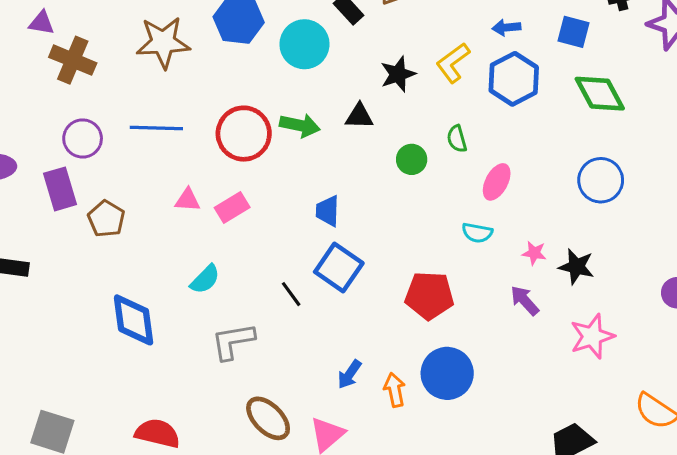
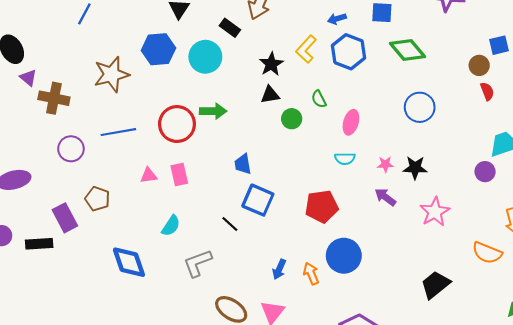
purple triangle: (42, 23) -> (28, 78), turned 42
black triangle: (359, 116) -> (270, 95), moved
purple rectangle: (60, 189) -> (65, 218), moved
pink rectangle: (232, 207) -> (179, 175), turned -60

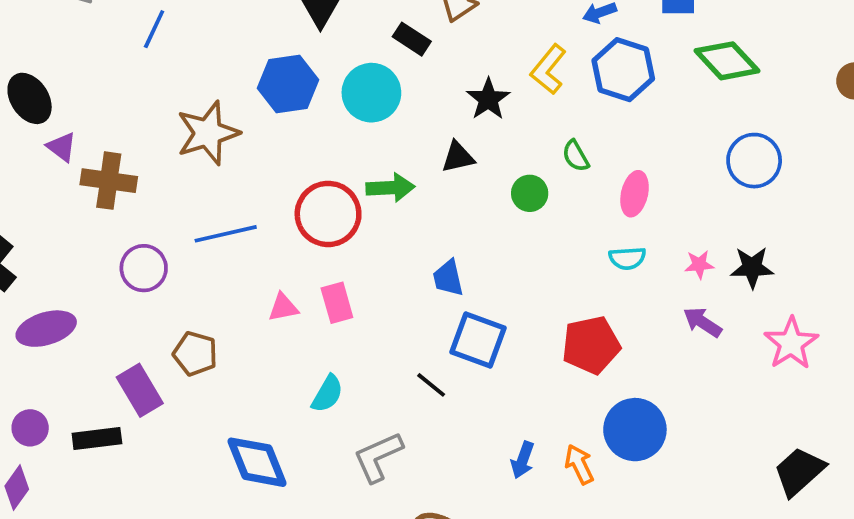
black triangle: (270, 95) -> (458, 157), moved

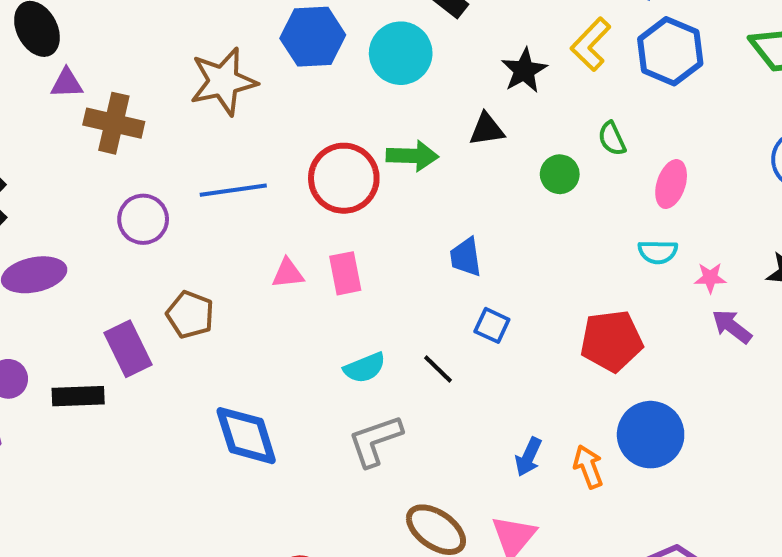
purple triangle: (62, 147) -> (67, 83), turned -44
pink star: (699, 265) -> (710, 278), moved
blue square: (478, 340) -> (492, 325), size x0.6
cyan semicircle: (327, 394) -> (365, 368), moved, turned 33

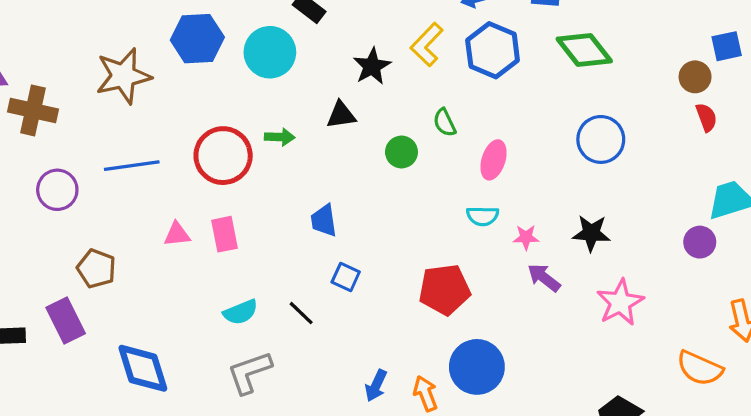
green arrow: (412, 156) -> (280, 137), size x0.7
purple rectangle: (128, 349) -> (66, 321), moved

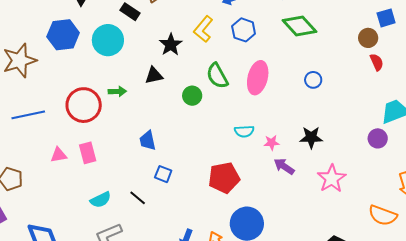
blue hexagon: (493, 50) -> (244, 30), size x0.7
green semicircle: (445, 123) -> (217, 76), size x1.5
blue circle: (601, 139) -> (313, 80), size x0.6
pink ellipse: (493, 160) -> (258, 78), moved, size x1.4

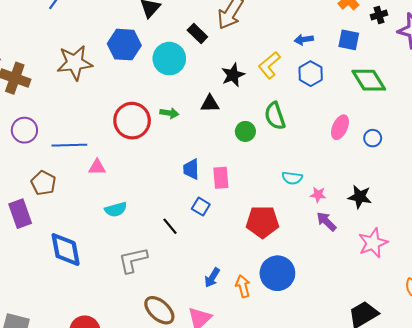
pink ellipse: (258, 78) -> (340, 127), moved, size x0.7
blue line: (28, 115) -> (69, 145), moved
pink rectangle: (88, 153) -> (221, 178), moved
cyan semicircle: (101, 200) -> (116, 209), moved

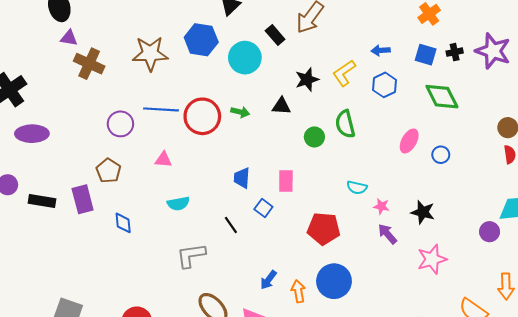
black cross: (379, 15) -> (455, 52), moved
purple circle: (24, 130) -> (120, 124), moved
blue line: (69, 145) -> (161, 109), moved
blue trapezoid: (191, 169) -> (242, 178), moved
blue diamond: (66, 250) -> (123, 223), moved, size x0.6

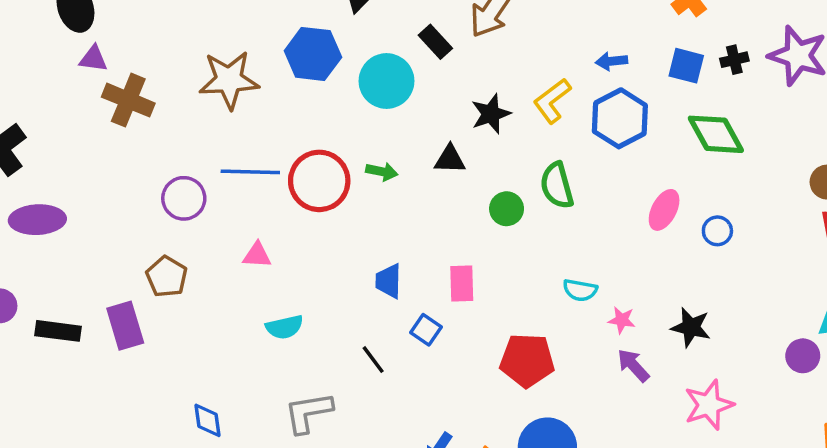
blue hexagon: (385, 85) -> (620, 118), size x1.4
blue diamond: (123, 223) -> (208, 420), moved

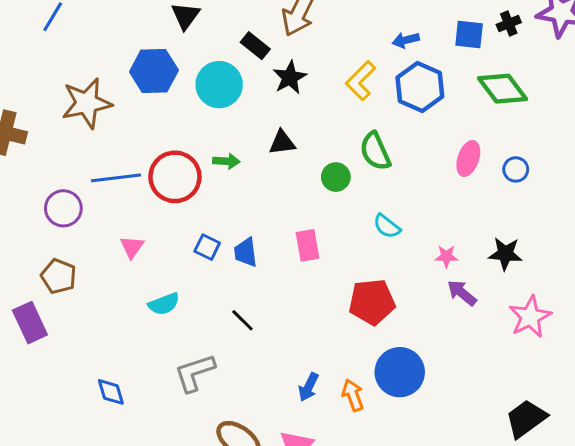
black star: (491, 114) -> (290, 77), moved
pink triangle: (257, 255) -> (132, 247), turned -50
cyan semicircle: (580, 290) -> (387, 226), moved, turned 36
blue square: (426, 330) -> (207, 247), moved

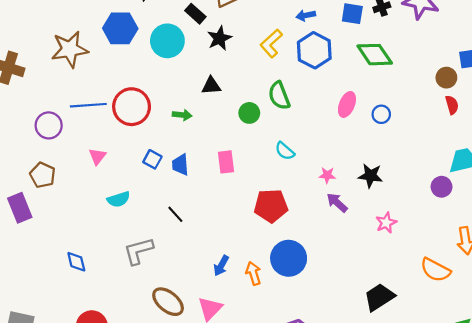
green arrow: (226, 161) -> (182, 115), moved
pink star: (530, 317) -> (386, 223), size x0.7

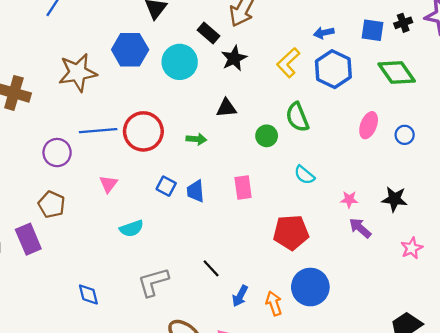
black line: (175, 214) -> (211, 268), moved

